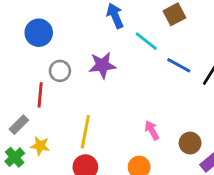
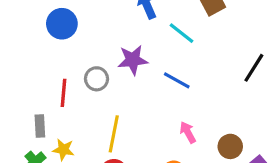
blue line: (179, 65) -> (177, 80), moved
gray circle: (60, 71) -> (96, 79), moved
gray rectangle: (19, 125) -> (40, 126), turned -48

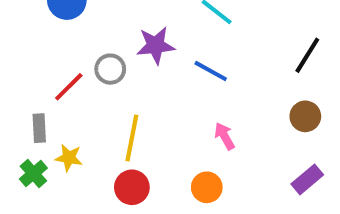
red line: (63, 93) -> (69, 87), turned 40
brown circle: (230, 146) -> (305, 116), moved

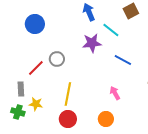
purple star: (156, 45) -> (92, 43), moved
blue line: (211, 71) -> (123, 60), moved
green cross: (33, 173) -> (18, 112), turned -32

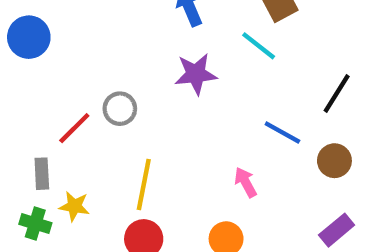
blue circle: (35, 24) -> (29, 37), moved
cyan line: (111, 30) -> (259, 46), moved
blue line: (123, 60) -> (282, 133), moved

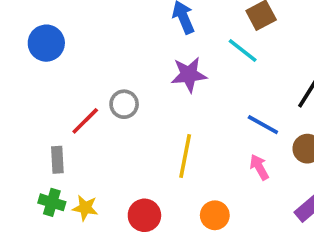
pink arrow: (246, 182) -> (259, 167), moved
yellow line: (144, 185) -> (185, 156), moved
yellow star: (74, 206) -> (85, 208), moved

